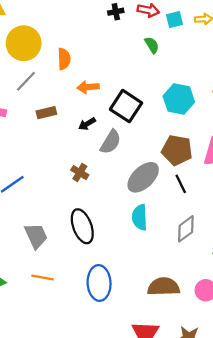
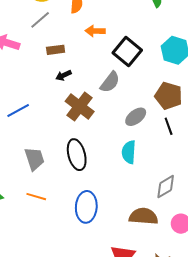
black arrow: (87, 124) -> (63, 75), moved
brown cross: (80, 173) -> (80, 106), size x1.8
gray ellipse: (143, 177) -> (136, 117), size x0.7
gray diamond: (186, 229) -> (166, 187), moved

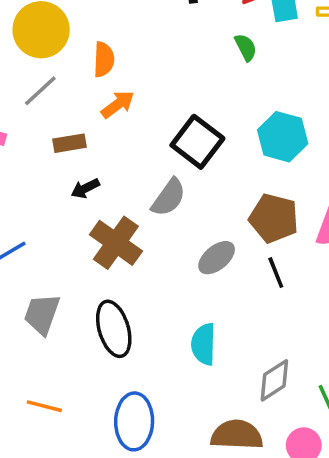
orange arrow: (95, 31) -> (118, 104), moved, turned 144
cyan semicircle: (129, 152) -> (204, 344), moved
gray trapezoid: (34, 159) -> (42, 314), moved, turned -140

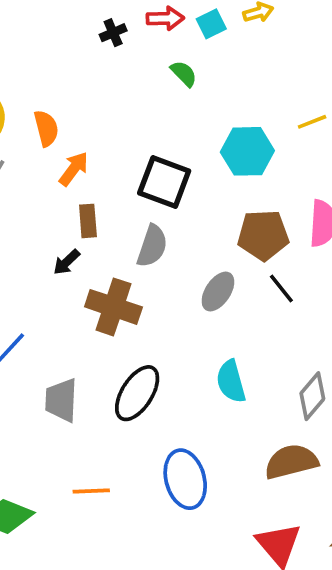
brown rectangle: (69, 143) -> (88, 221), moved, turned -68
black ellipse: (114, 329) -> (137, 393), turned 66

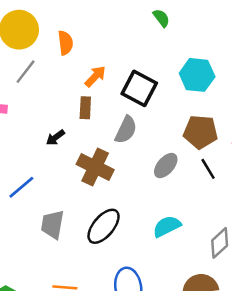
orange arrow: (74, 169) -> (95, 76), moved
black arrow: (67, 262) -> (55, 137), moved
cyan semicircle: (231, 381) -> (167, 226), turned 72

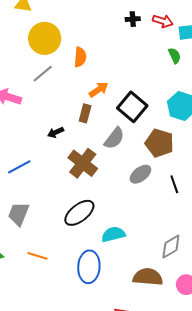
green semicircle: (161, 18) -> (175, 56), moved
brown pentagon: (200, 132) -> (159, 143), moved
gray trapezoid: (53, 224) -> (19, 214), moved
cyan semicircle: (167, 226) -> (113, 234), moved

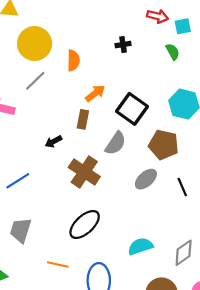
black cross: (133, 19) -> (123, 45), moved
cyan semicircle: (113, 234) -> (140, 246), moved
orange line: (37, 256) -> (58, 264), moved

